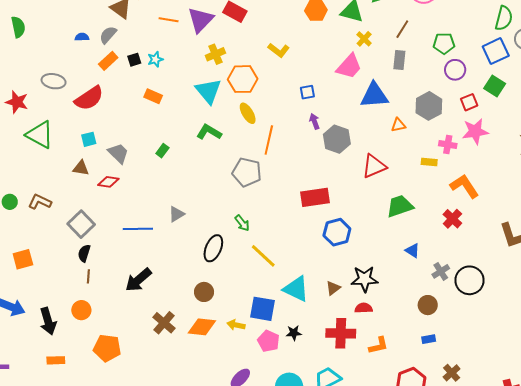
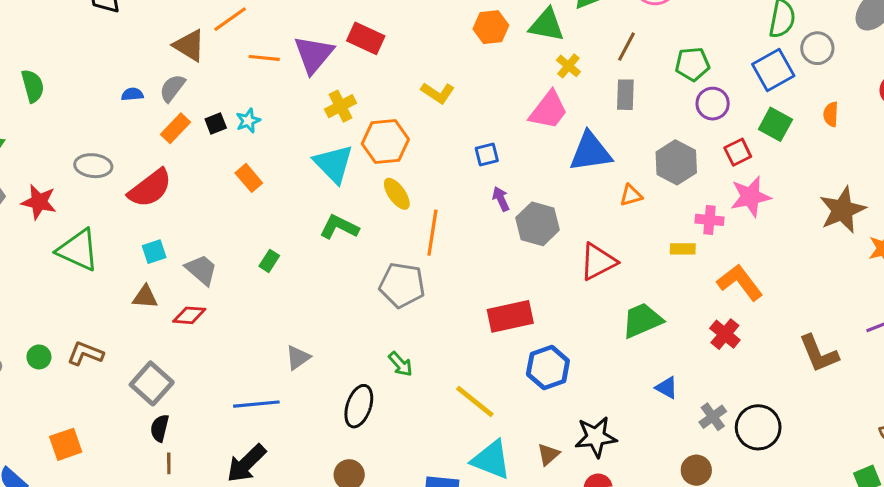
orange rectangle: (153, 96) -> (249, 178), turned 30
blue line: (138, 229) -> (256, 404), moved
yellow line: (263, 256) -> (475, 401), moved

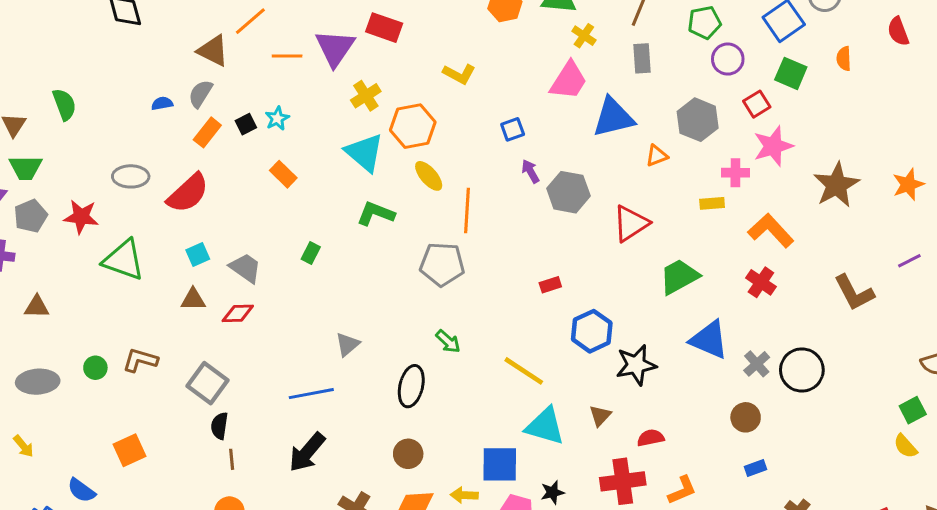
brown star: (842, 210) -> (836, 185), moved
red rectangle: (510, 316) -> (550, 285), size x0.5
blue triangle: (667, 388) -> (709, 340), size x1.8
black star: (596, 437) -> (636, 365), moved

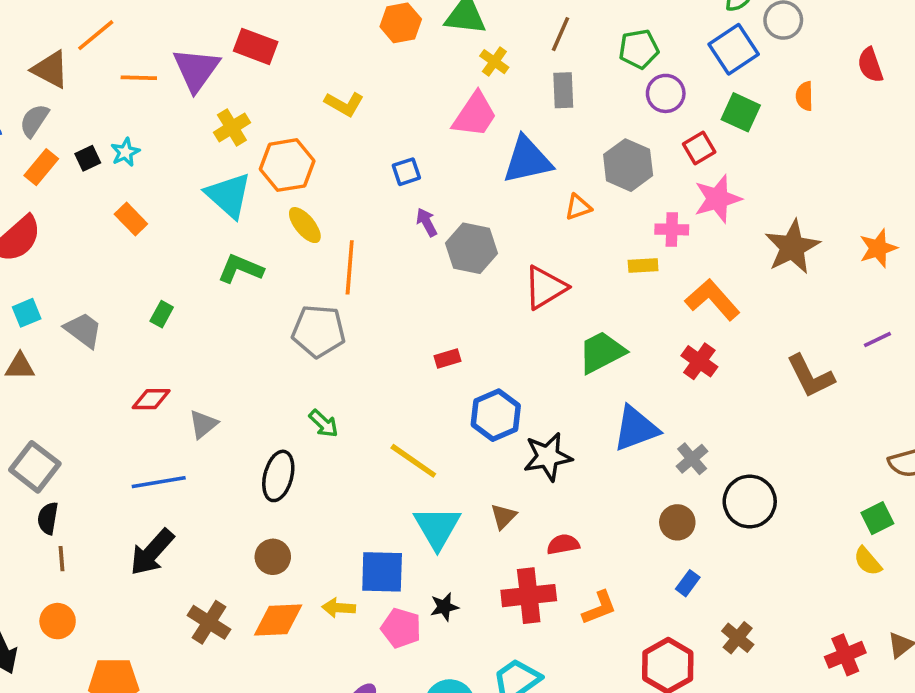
red diamond: (238, 313) -> (151, 399), moved
blue triangle: (709, 340) -> (636, 429), turned -45
black circle: (802, 370) -> (750, 501), moved
cyan triangle: (545, 426) -> (437, 527), turned 42
blue rectangle: (756, 468) -> (688, 583), turned -35

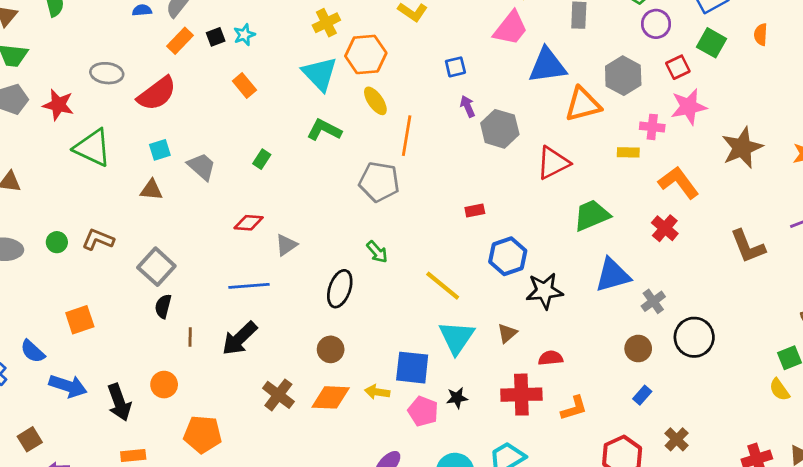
orange triangle: (578, 207) -> (583, 104), size x1.8
brown line: (61, 559) -> (190, 337), moved

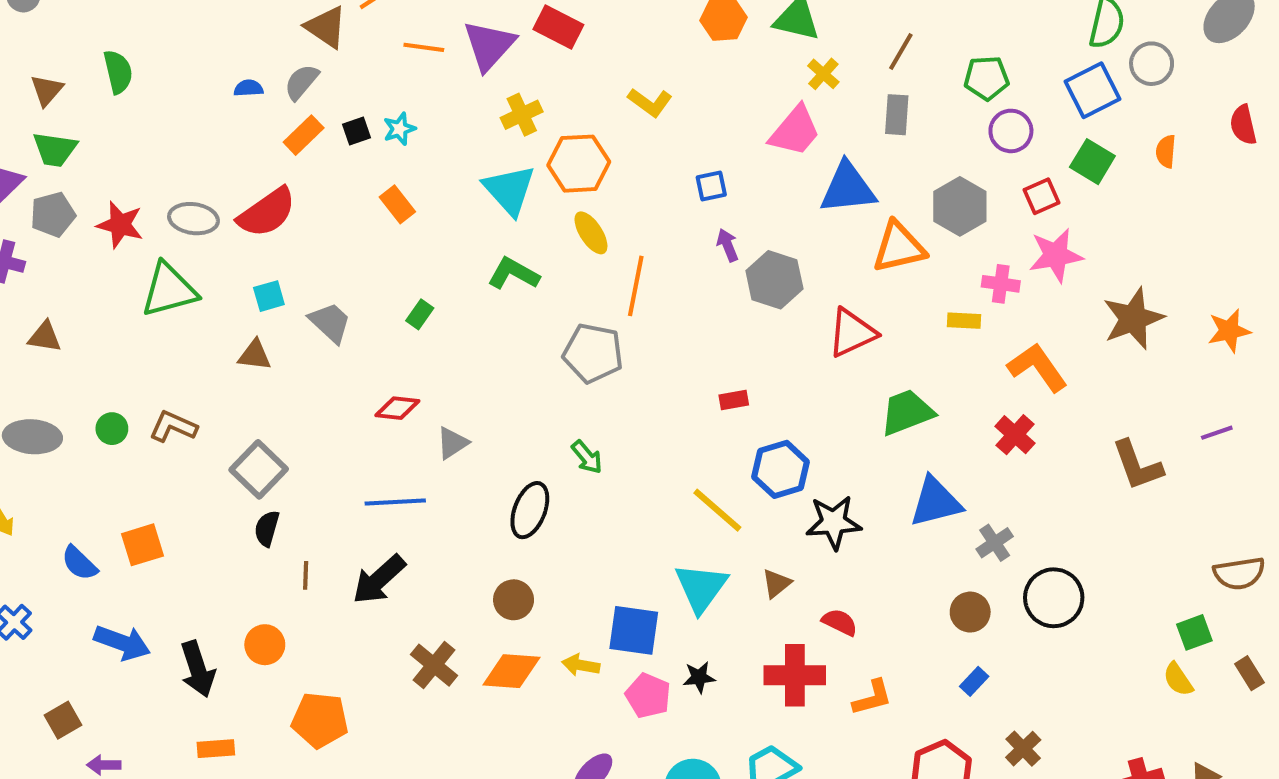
gray ellipse: (107, 73) -> (193, 219), moved
green triangle: (93, 148) -> (169, 290), turned -42
yellow line: (443, 286) -> (717, 510), moved
blue semicircle: (33, 351) -> (79, 563), moved
red semicircle: (551, 358) -> (840, 622), turned 30

